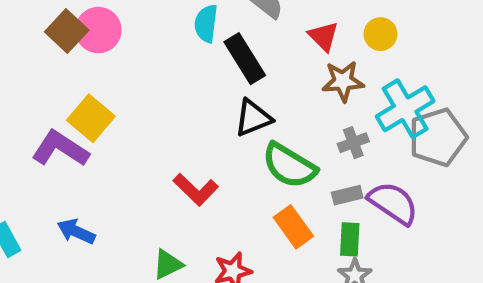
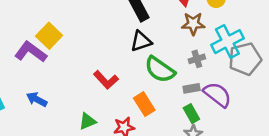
orange rectangle: (293, 227) -> (144, 104), moved
green rectangle: (350, 239) -> (191, 114), turned -36

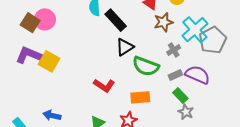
purple L-shape: (31, 52) -> (29, 55), moved
orange rectangle: (144, 104) -> (140, 97), turned -48

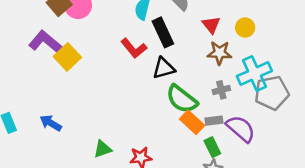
red L-shape: (104, 86) -> (134, 48), moved
orange rectangle: (140, 97) -> (192, 122), moved, turned 30

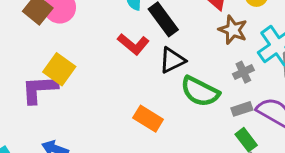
purple L-shape: (46, 42) -> (39, 89), moved, turned -32
brown star: (219, 53) -> (233, 30), turned 30
orange rectangle: (192, 122) -> (148, 119), moved

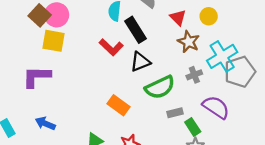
yellow square: (59, 69) -> (54, 41), moved, turned -30
green semicircle: (200, 91) -> (160, 87), turned -56
gray rectangle: (242, 109) -> (175, 113), moved

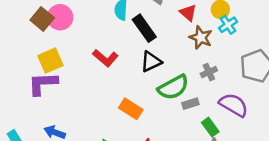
yellow square: (54, 41) -> (50, 61), moved, turned -30
red L-shape: (111, 47) -> (105, 58), moved
cyan cross: (222, 56) -> (228, 25), moved, size x0.6
gray rectangle: (175, 113) -> (190, 104), moved

